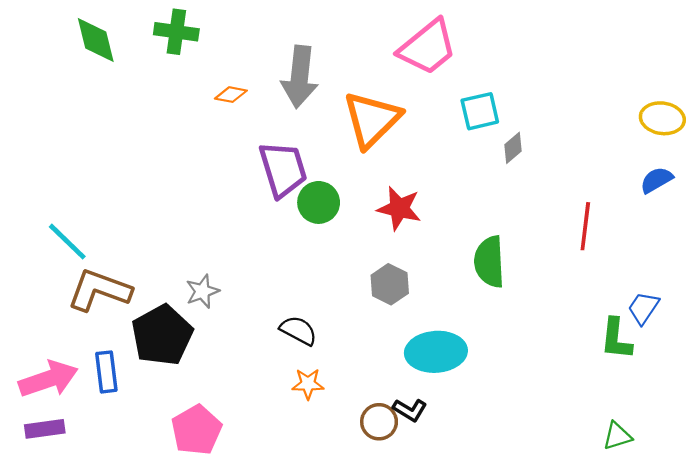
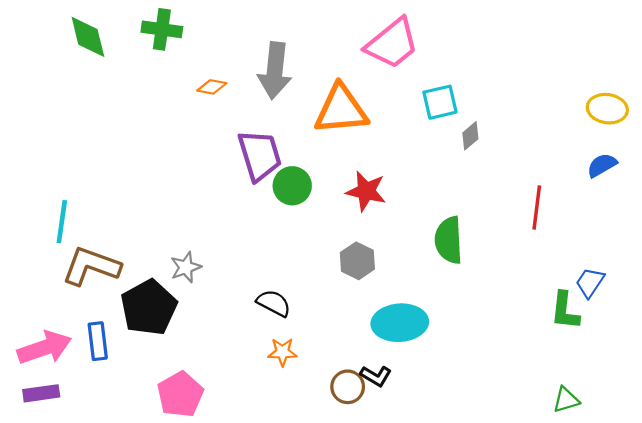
orange triangle: (372, 119) -> (341, 110), turned 40
cyan line: (67, 242) -> (62, 222), turned 54

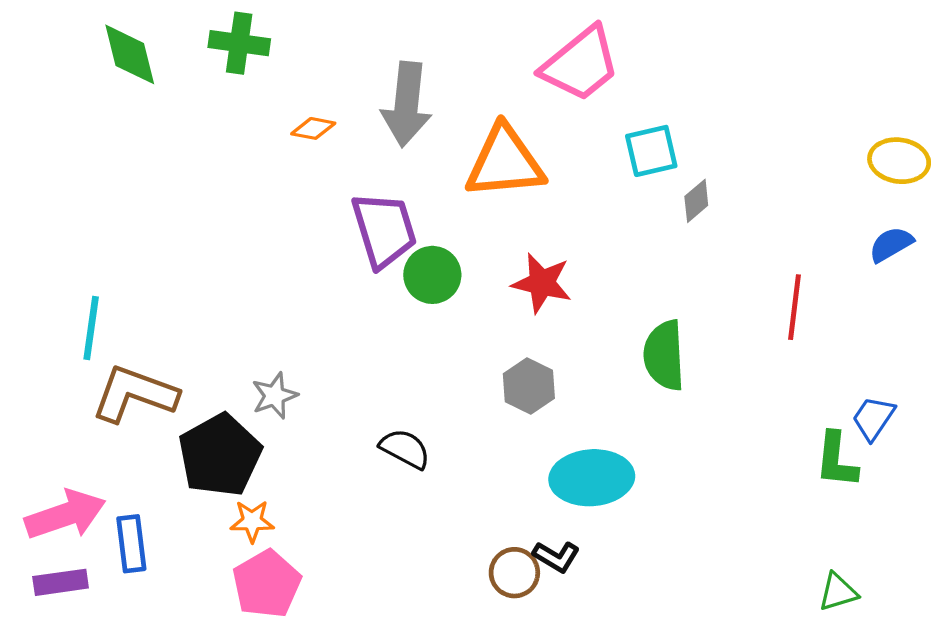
blue rectangle: (98, 341) -> (131, 544), moved
orange star: (282, 352) -> (252, 521), moved

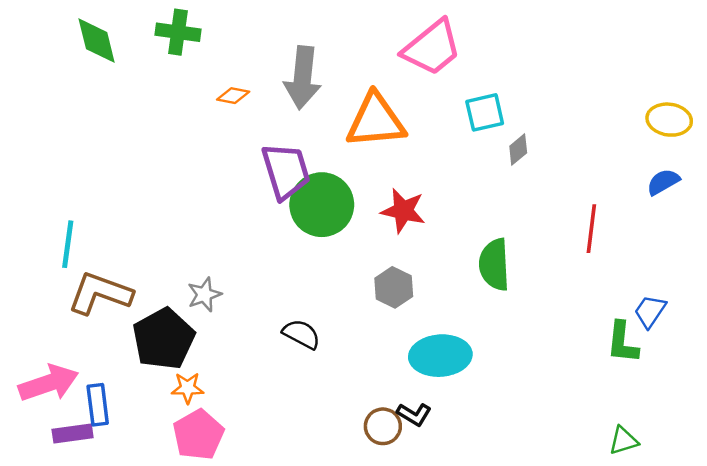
green circle: (432, 275) -> (322, 205), size x1.5
purple rectangle: (61, 582) -> (73, 433), moved

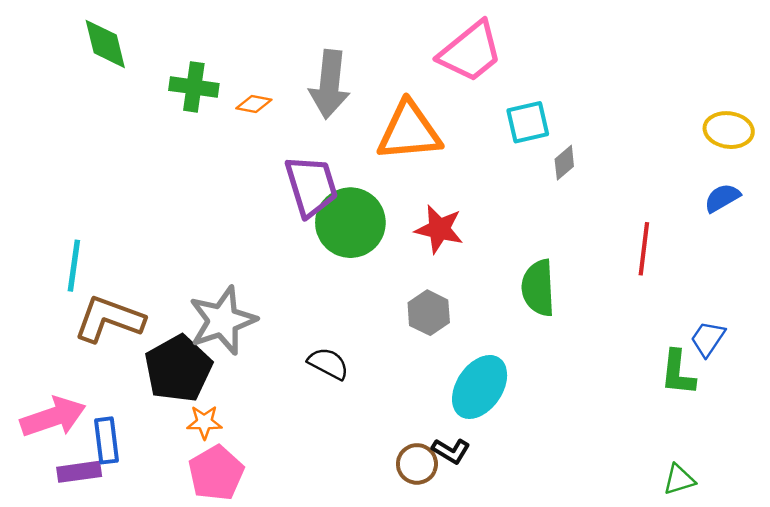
green cross: (178, 32) -> (194, 87), moved
gray star: (204, 295) -> (223, 320), size x1.8
cyan ellipse: (440, 356) -> (480, 387), turned -52

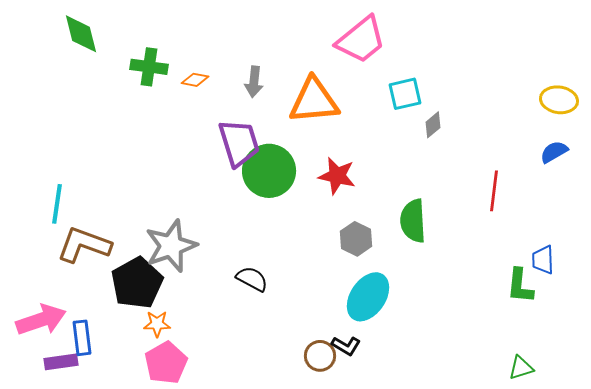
gray arrow: (330, 84) -> (254, 82), moved, size x0.6
gray hexagon: (429, 313) -> (356, 239), moved
blue trapezoid: (708, 339) -> (543, 260), turned -36

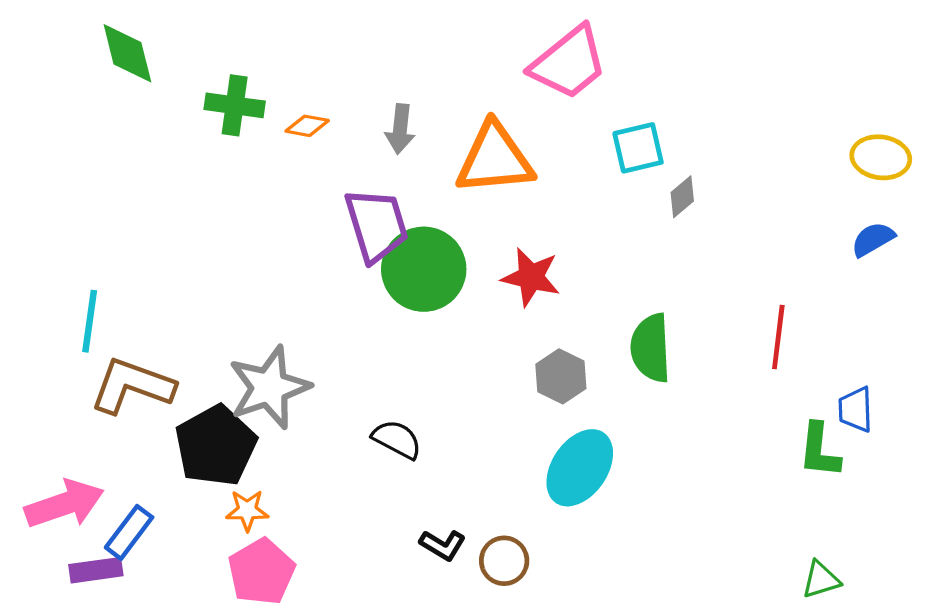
red line: (494, 191) -> (778, 337), moved
blue rectangle: (82, 338) -> (129, 532), turned 44
black L-shape: (346, 346) -> (443, 545), moved

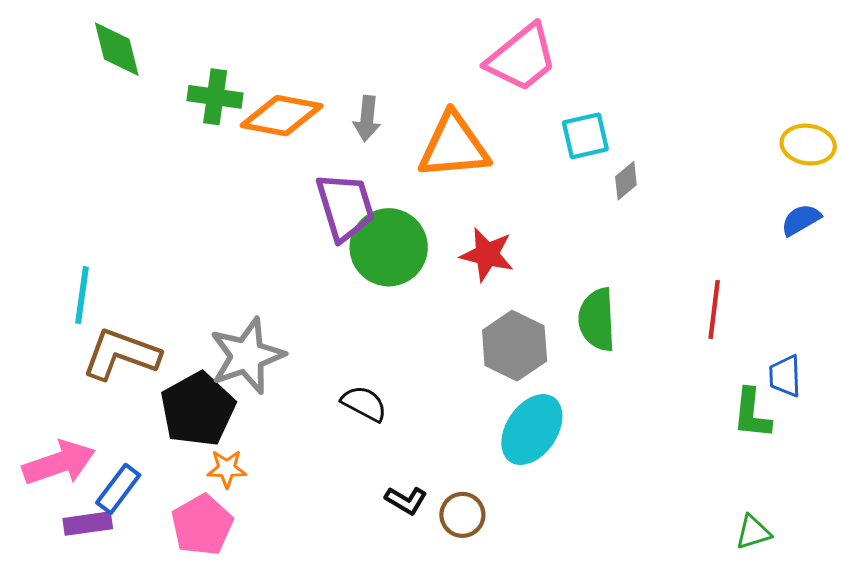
orange diamond: (307, 126) -> (282, 116), size x2.0
gray hexagon: (561, 376) -> (515, 346), size x1.4
pink pentagon: (261, 572) -> (202, 525), moved

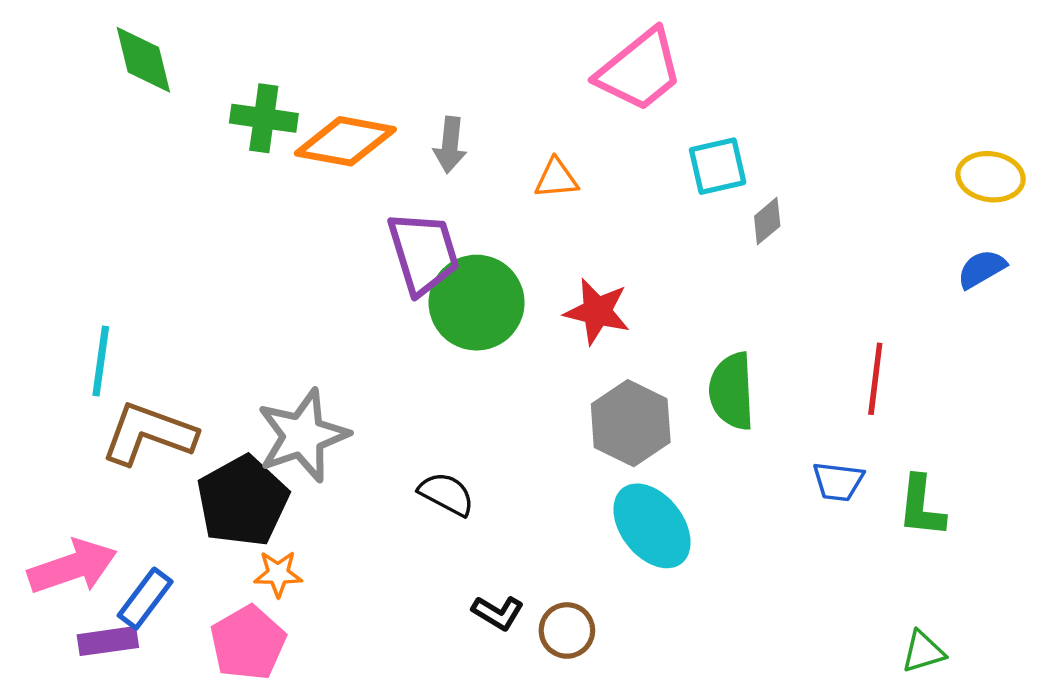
orange triangle: (454, 146) -> (556, 179), size x0.5
blue trapezoid: (785, 376) -> (838, 482), moved, turned -81
cyan ellipse: (532, 430) -> (652, 526), turned -72

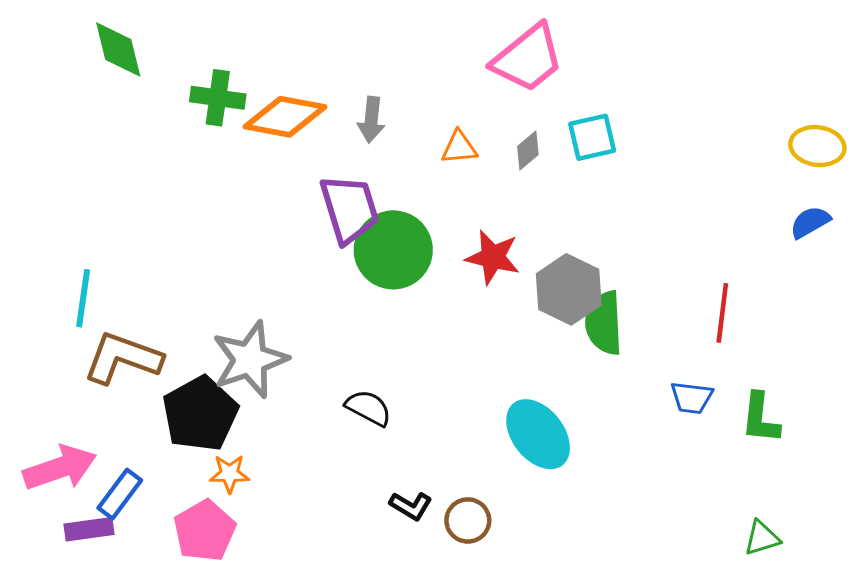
gray diamond: (767, 221) -> (528, 150), moved
gray hexagon: (631, 423) -> (569, 289), moved

